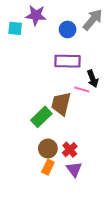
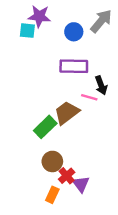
cyan square: (15, 28) -> (27, 31), moved
brown trapezoid: (61, 104) -> (67, 113), turned 40
red cross: (70, 150) -> (67, 176), moved
orange rectangle: (48, 167) -> (52, 195), moved

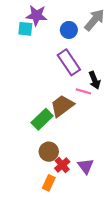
purple rectangle: (74, 66) -> (69, 62), turned 55
purple triangle: (81, 184) -> (86, 166), moved

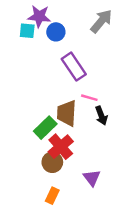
blue circle: (69, 30) -> (56, 32), moved
black arrow: (95, 80) -> (101, 116), moved
brown trapezoid: (62, 106) -> (67, 113), turned -50
red cross: (62, 165) -> (61, 147), moved, size x1.5

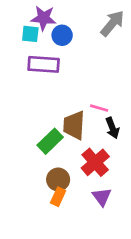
purple rectangle: (74, 67) -> (44, 64), moved, turned -52
red cross: (61, 147) -> (95, 162), moved
orange rectangle: (52, 196) -> (58, 197), moved

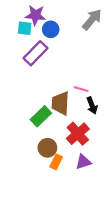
purple rectangle: (44, 64) -> (35, 53), turned -50
orange rectangle: (58, 197) -> (56, 162), moved
purple triangle: (102, 197) -> (83, 162), turned 49

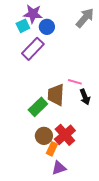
cyan square: (25, 28) -> (23, 26), turned -32
red cross: (78, 134) -> (65, 135), moved
purple triangle: (83, 162) -> (59, 168), moved

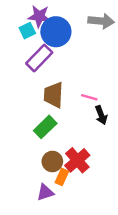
gray arrow: (85, 18) -> (101, 21), turned 55
blue circle: (47, 27) -> (56, 32), size x1.6
brown trapezoid: (56, 95) -> (54, 95), moved
purple triangle: (59, 168) -> (45, 192), moved

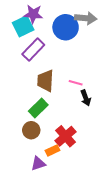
cyan square: (27, 31) -> (23, 26), size x1.5
blue circle: (56, 32) -> (66, 27), moved
brown circle: (52, 161) -> (31, 130), moved
orange rectangle: (62, 177) -> (52, 150), turned 40

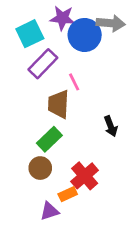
purple star: (33, 14) -> (62, 18), moved
pink line: (76, 83) -> (74, 82), moved, turned 48

